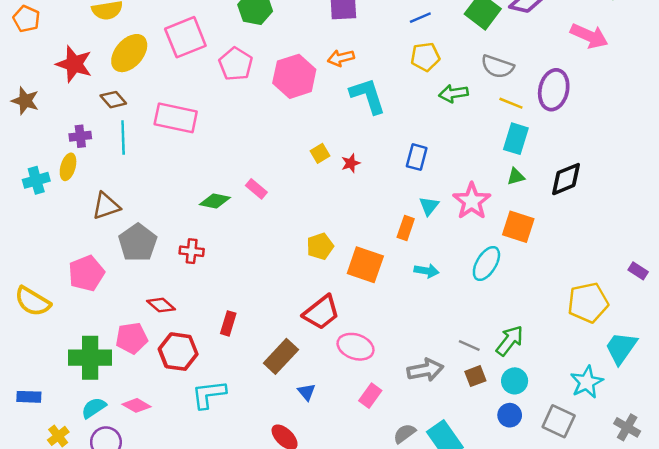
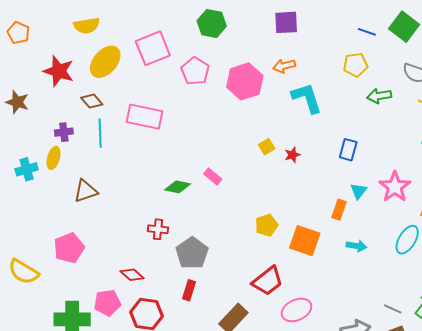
blue line: (420, 18) -> (367, 32), moved, turned 42
gray pentagon: (138, 243) -> (192, 253), moved
pink ellipse: (356, 347) -> (297, 310), turned -44

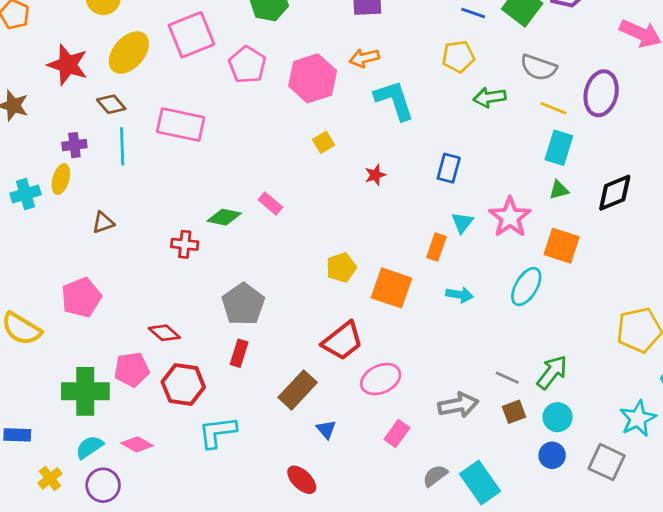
yellow square: (267, 147) -> (323, 142), moved
brown triangle: (86, 191) -> (103, 223), size x0.7
red cross: (158, 229) -> (185, 244), moved

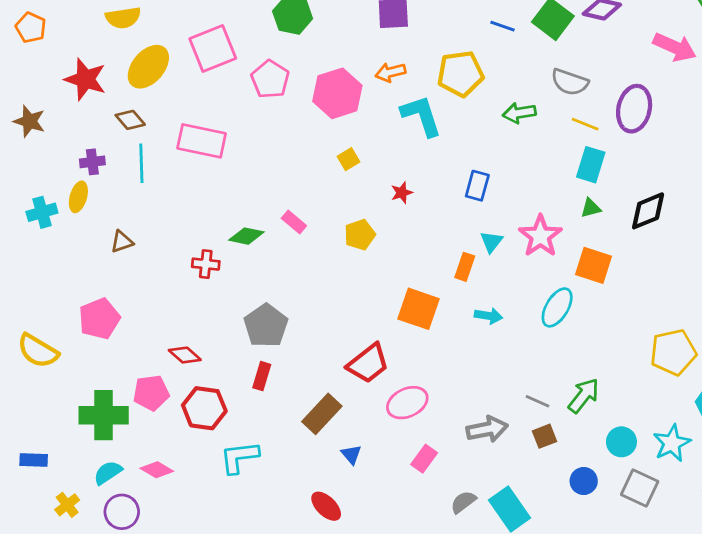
yellow pentagon: (458, 57) -> (460, 74), moved, size x1.4
yellow pentagon: (341, 267) -> (360, 235), moved
cyan circle: (558, 417) -> (621, 442), moved

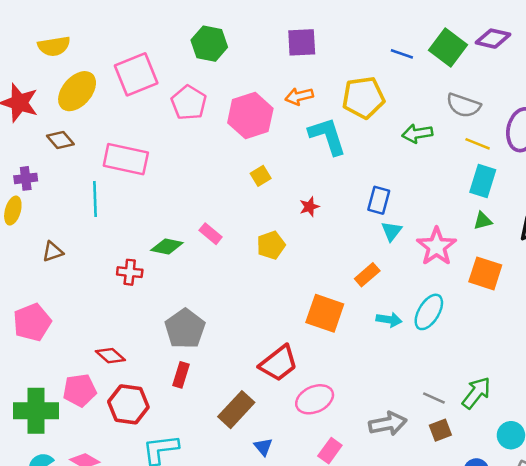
cyan line: (141, 163) -> (95, 199), moved
cyan triangle: (491, 242) -> (392, 231), moved
orange rectangle: (465, 267) -> (367, 275), turned 30
cyan ellipse: (557, 307) -> (429, 312), moved

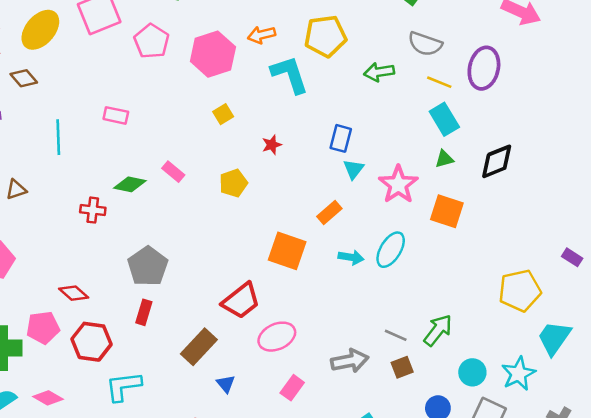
pink rectangle: (126, 159) -> (116, 115), moved, size x0.6
cyan rectangle: (483, 181) -> (444, 119), turned -48

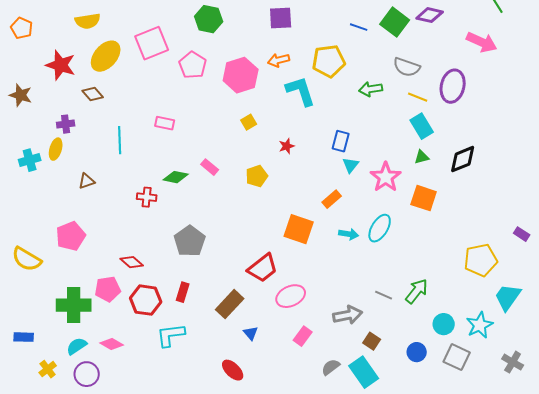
red rectangle: (144, 312) -> (183, 292), moved
brown square: (402, 367) -> (372, 341), moved, turned -36

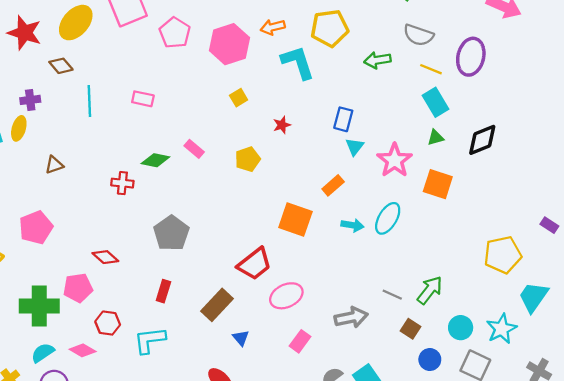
cyan line: (120, 140) -> (89, 101), moved
red hexagon: (146, 300) -> (108, 323), moved, size x0.7
brown square: (372, 341) -> (410, 329), moved

